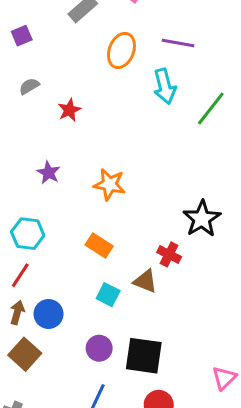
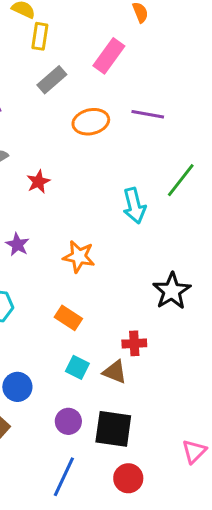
orange ellipse: (121, 50) -> (91, 122), turned 56
cyan arrow: (165, 86) -> (134, 206), moved
red cross: (169, 254) -> (134, 343), moved, turned -30
brown triangle: (145, 281) -> (115, 372), moved

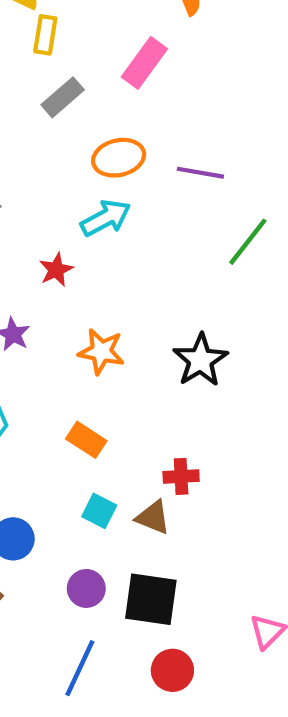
purple line: (148, 114) -> (200, 173), moved
red star: (38, 182) -> (56, 270), moved
cyan arrow: (134, 206) -> (106, 218), moved, turned -104
black star: (172, 291) -> (200, 360), moved

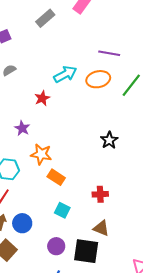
orange ellipse: (119, 158) -> (98, 79), moved
orange star: (101, 352) -> (41, 154), moved
black star: (200, 360) -> (109, 140), size x0.7
brown triangle: (153, 517) -> (101, 228), moved

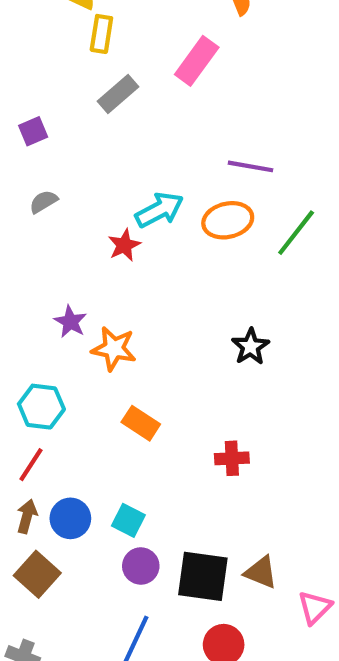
red star: (42, 98) -> (124, 245), moved
orange star: (41, 154) -> (114, 349), moved
cyan square: (62, 210) -> (128, 520), moved
brown triangle: (101, 228) -> (261, 572), moved

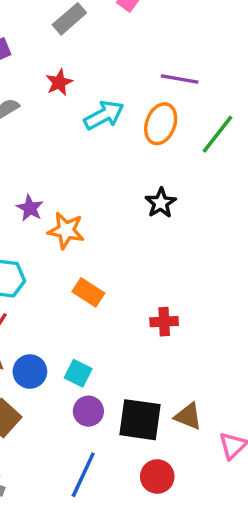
orange ellipse: (228, 220) -> (161, 124), turned -57
red star: (124, 245) -> (59, 82), moved
black star: (251, 347) -> (161, 203), moved

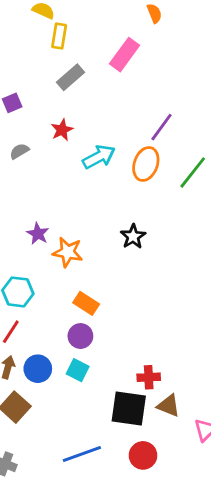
purple line: (180, 79) -> (161, 127), turned -64
black star: (161, 203) -> (133, 236), moved
red cross: (164, 322) -> (149, 377), moved
purple circle: (88, 411) -> (80, 336), moved
blue line: (83, 475) -> (82, 454), turned 45

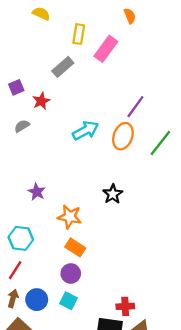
yellow rectangle: (59, 36) -> (79, 34), moved
red star: (62, 130) -> (41, 101), moved
orange star: (68, 252) -> (70, 217), moved

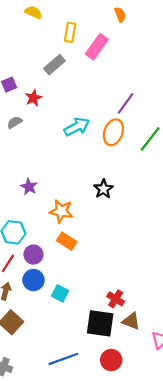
purple circle: (71, 273) -> (33, 255), moved
blue circle: (37, 300) -> (33, 280), moved
red cross: (125, 306) -> (116, 299), turned 35

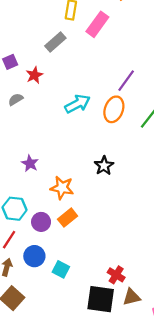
orange rectangle: (67, 241) -> (68, 218), turned -72
purple circle: (33, 255) -> (41, 222), moved
brown triangle: (131, 321) -> (132, 297), turned -36

